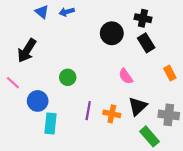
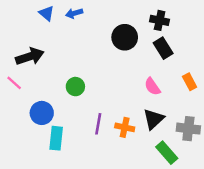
black arrow: (27, 50) -> (30, 56), turned -140
pink semicircle: (126, 76) -> (152, 87), moved
pink line: (13, 83) -> (14, 83), moved

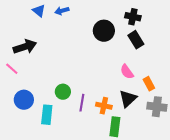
orange rectangle: (190, 82) -> (149, 84), moved
green circle: (75, 87) -> (63, 92), moved
blue circle: (42, 113) -> (24, 100), moved
green rectangle: (167, 153) -> (115, 127), moved, turned 48

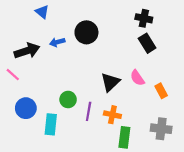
blue arrow: (62, 11) -> (57, 42), moved
black circle: (104, 31) -> (86, 32), moved
black triangle: (128, 99) -> (110, 82), moved
gray cross: (157, 107) -> (161, 129), moved

